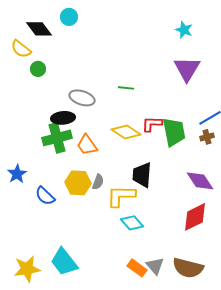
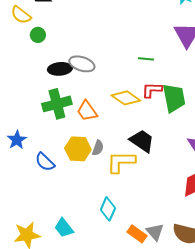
green line: (126, 88) -> (146, 59), moved
black ellipse: (63, 118) -> (60, 69), moved
black trapezoid: (142, 175) -> (142, 141), turned 120
cyan diamond: (132, 223) -> (108, 209), moved, turned 65
cyan trapezoid: (64, 262) -> (64, 228), size x0.7

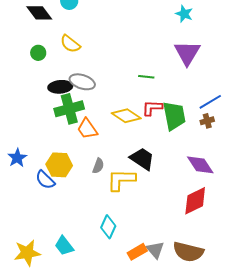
yellow semicircle: (21, 15) -> (70, 44), moved
green cross: (57, 104) -> (69, 109), moved
yellow hexagon: (78, 149) -> (59, 165), moved
orange rectangle: (137, 234) -> (137, 252), turned -66

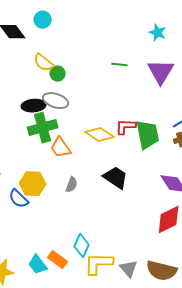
green circle: (38, 53) -> (58, 74), moved
green line: (146, 77) -> (120, 65), moved
yellow L-shape: (121, 180) -> (99, 264), moved
orange rectangle: (137, 252) -> (58, 260), moved, turned 66

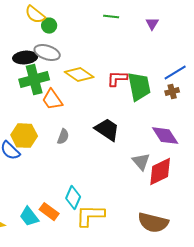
purple triangle: (161, 72) -> (152, 24), size x0.5
yellow diamond: (100, 135) -> (79, 75), moved
gray triangle: (129, 269) -> (141, 162), moved

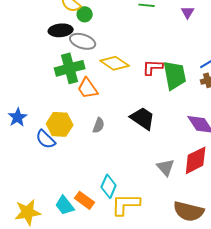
black ellipse: (25, 58) -> (61, 30), moved
gray triangle: (141, 162) -> (166, 167), moved

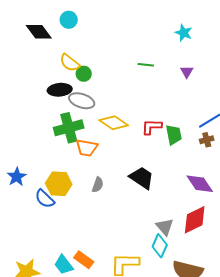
green trapezoid: (175, 75) -> (174, 135), size x0.7
orange trapezoid: (88, 88) -> (87, 148), turned -45
cyan diamond: (109, 186) -> (160, 246), moved

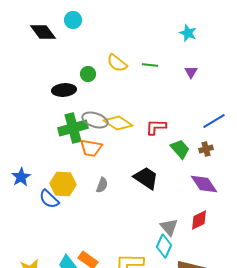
yellow semicircle: (70, 63) -> (117, 63), moved
gray ellipse: (82, 101) -> (95, 120), moved
green trapezoid: (174, 135) -> (180, 149), moved, turned -30
brown cross: (207, 140) -> (206, 149), moved
red diamond: (195, 220) -> (199, 220), size x0.7

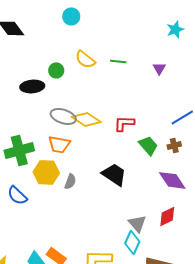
cyan circle: (73, 20) -> (71, 16), moved
cyan star: (188, 33) -> (175, 29), moved, turned 30
green cross: (73, 128) -> (19, 150), moved
yellow hexagon: (63, 184) -> (46, 172), moved

